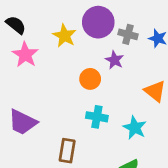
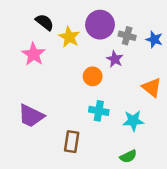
black semicircle: (16, 25) -> (45, 22), moved
cyan star: (135, 128) -> (133, 121), turned -30

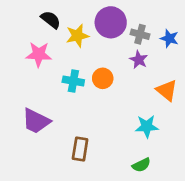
yellow star: (69, 37) -> (77, 36), turned 30
pink star: (33, 54) -> (39, 54), turned -30
purple star: (115, 59) -> (139, 60), moved
cyan cross: (99, 111) -> (73, 81), moved

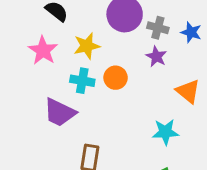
yellow star: (77, 36) -> (87, 46), moved
pink star: (39, 54) -> (43, 50), turned 30
purple trapezoid: (36, 121) -> (60, 112), moved

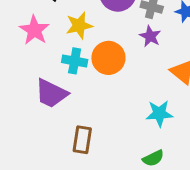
orange circle: (116, 78) -> (108, 58), size x1.4

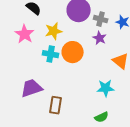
purple trapezoid: (51, 93) -> (32, 88), moved, turned 135

